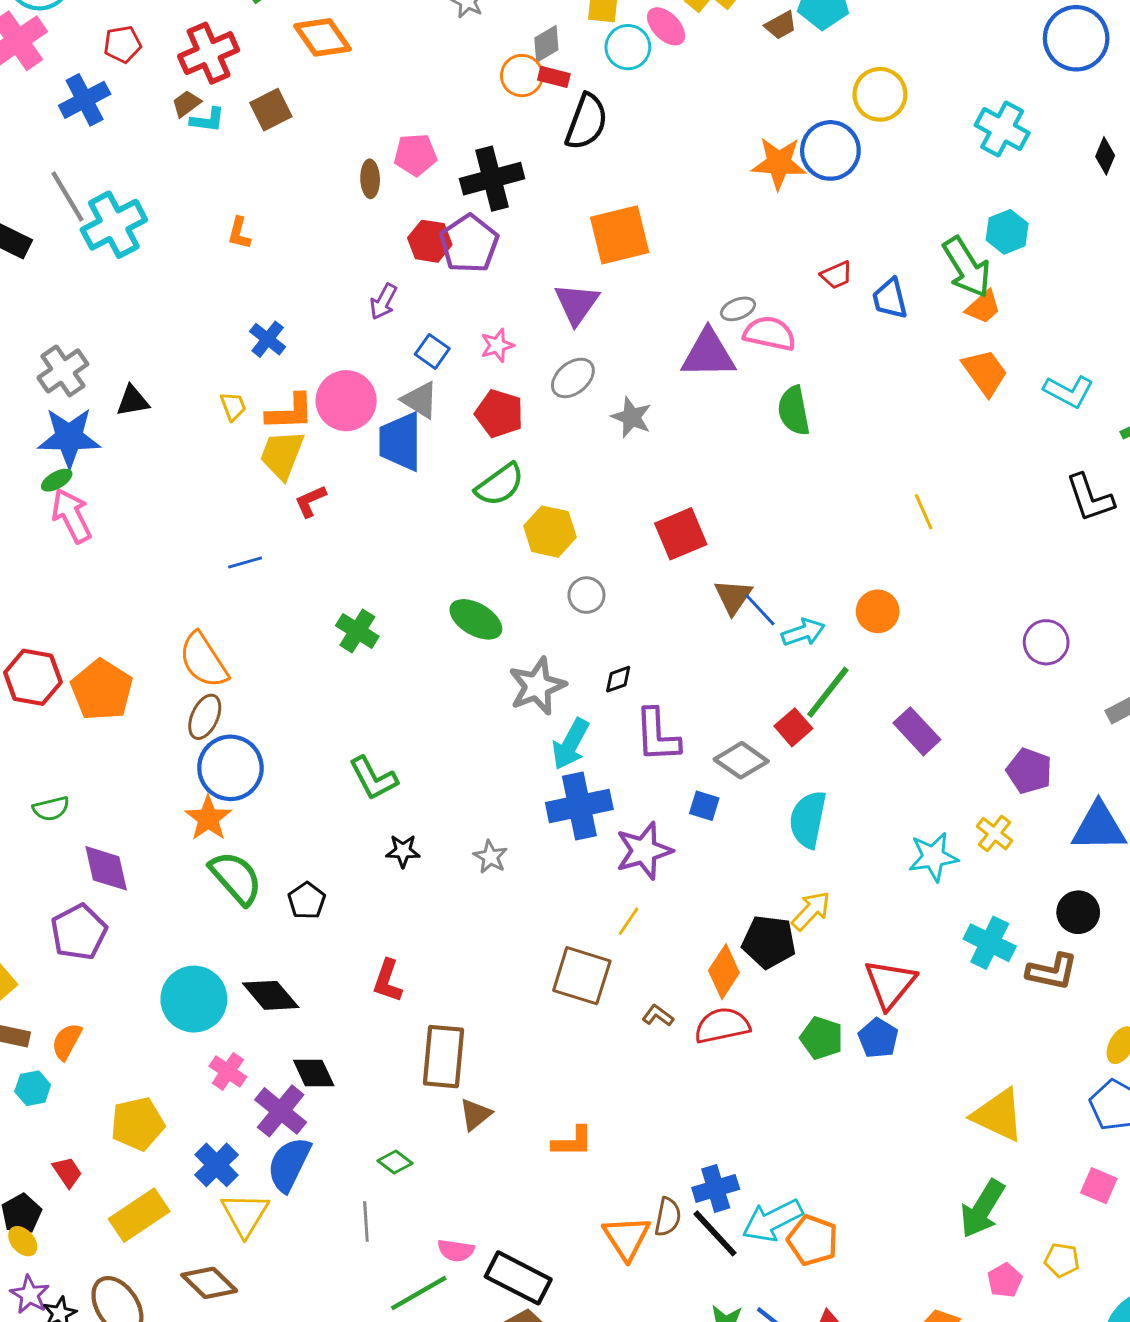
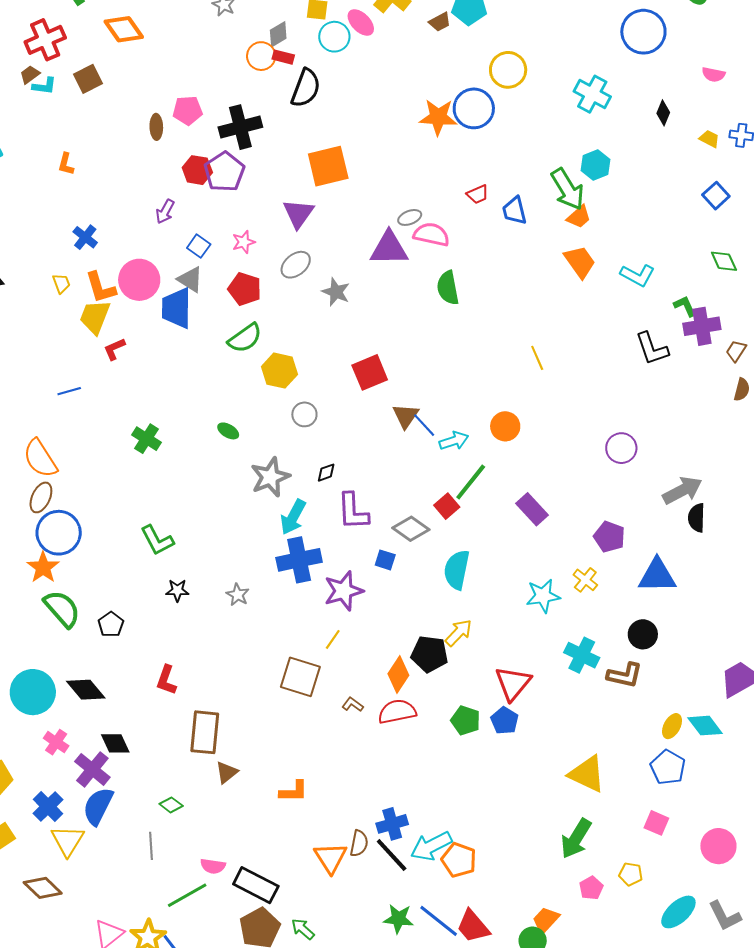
orange L-shape: (290, 412) -> (101, 288), turned 75
green ellipse: (476, 619) -> (228, 431), size x0.6

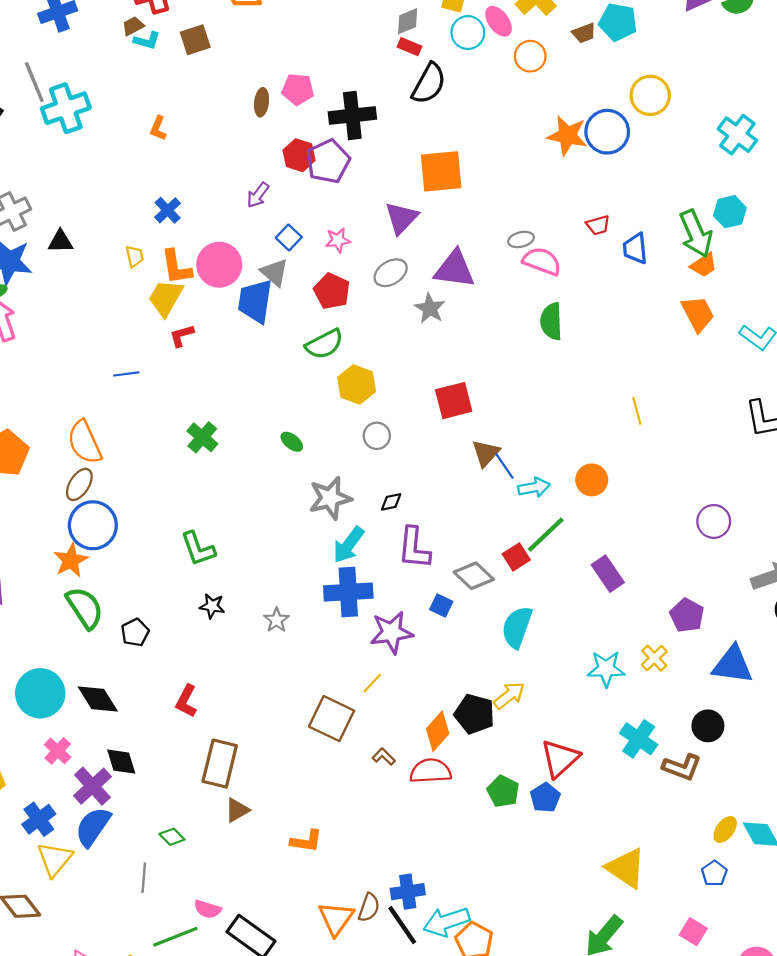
orange circle: (261, 56) -> (530, 56), moved
purple triangle: (389, 248) -> (455, 269), moved
blue pentagon: (668, 767) -> (714, 873), size x0.7

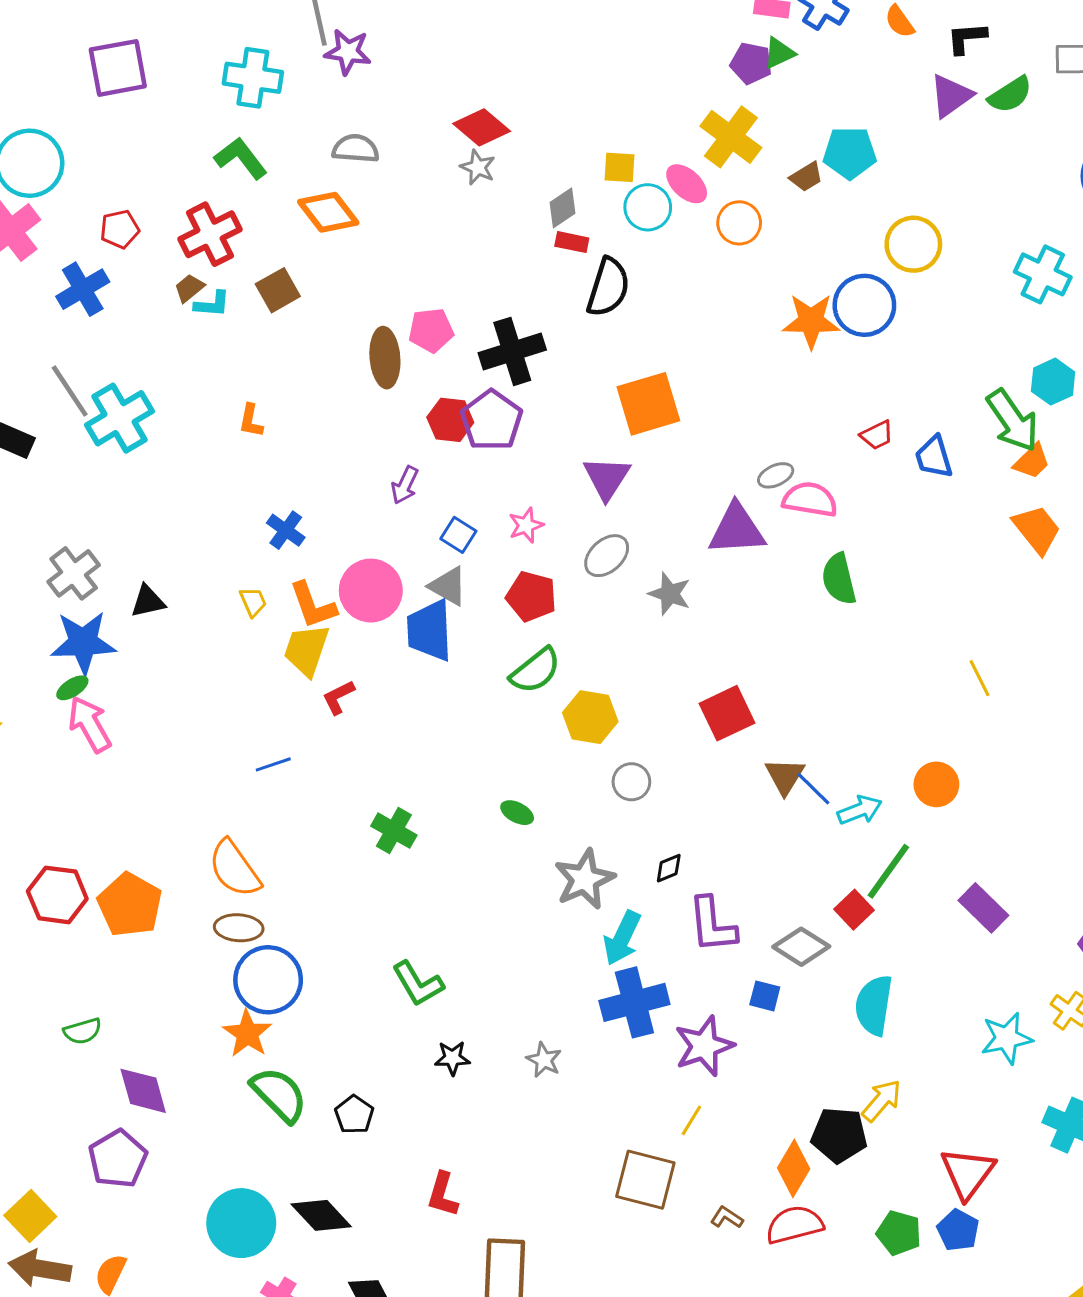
brown ellipse: (262, 102) -> (385, 358), size x1.5
purple triangle: (455, 269) -> (737, 529), moved
brown ellipse: (79, 484) -> (239, 928), turned 72

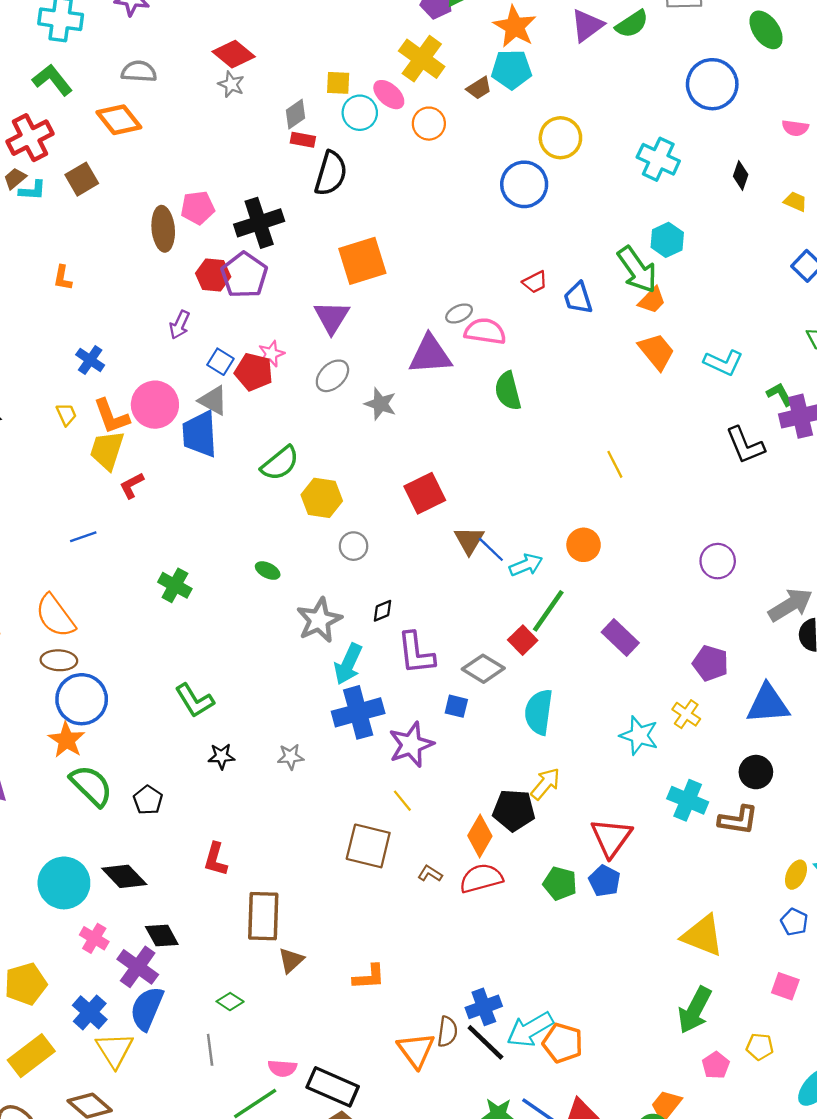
orange star: (811, 321) -> (515, 27), moved, turned 30
red pentagon: (531, 596) -> (254, 372), moved
cyan star: (1007, 1038) -> (639, 735), turned 30
gray star: (544, 1060) -> (290, 757), turned -30
yellow line: (691, 1120) -> (402, 801), turned -70

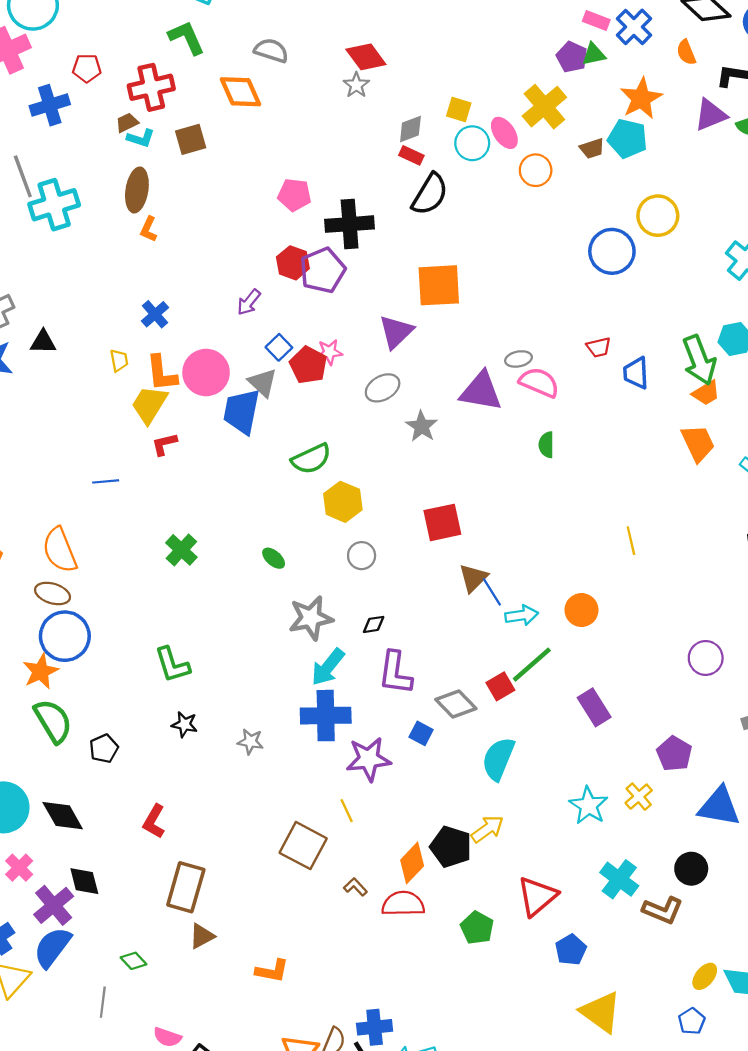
brown ellipse: (163, 229) -> (137, 190), moved
green semicircle: (508, 391) -> (546, 445), size x0.7
blue pentagon: (605, 881) -> (571, 950), moved

